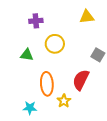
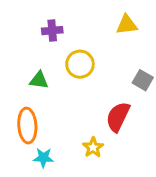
orange ellipse: (47, 84) -> (27, 126), moved

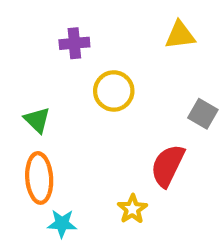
green triangle: (39, 80) -> (37, 120), moved, turned 36

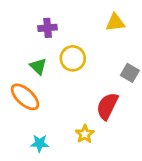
green triangle: (37, 120) -> (38, 66), moved
orange ellipse: (39, 178) -> (25, 97), moved, turned -44

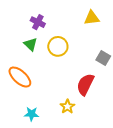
purple cross: (48, 28) -> (38, 22), turned 32
green triangle: (38, 66) -> (30, 44), moved

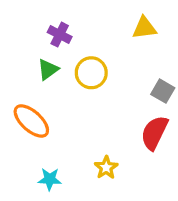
green triangle: (30, 44) -> (48, 69), turned 40
red semicircle: (85, 84) -> (154, 133), moved

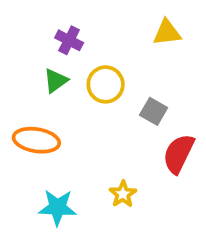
gray square: (163, 91) -> (154, 111), moved
orange ellipse: (31, 121) -> (36, 140), turned -33
cyan star: (50, 179) -> (58, 207), size x1.4

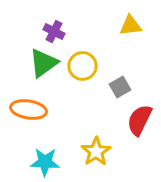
green triangle: (56, 81) -> (43, 63), size x1.5
gray square: (154, 111) -> (120, 87), turned 30
yellow star: (123, 194) -> (96, 151), size x1.4

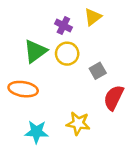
yellow triangle: (130, 25) -> (93, 17), moved, turned -30
purple cross: (54, 31) -> (63, 25), moved
yellow star: (96, 151) -> (78, 123), turned -30

